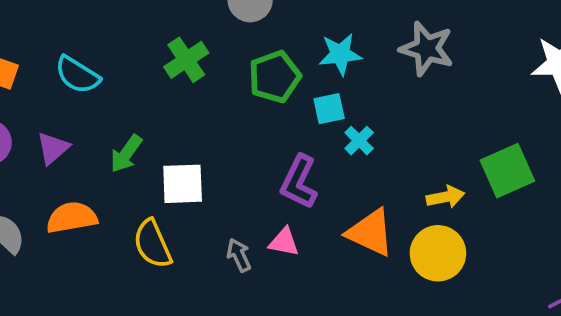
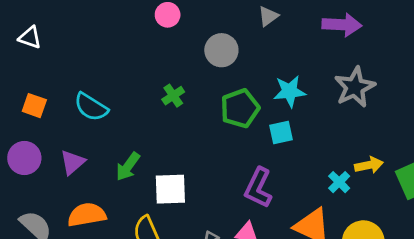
gray star: (427, 49) -> (355, 87), turned 30
green cross: (186, 60) -> (173, 96), size x0.7
cyan cross: (359, 141) -> (339, 182), moved
yellow arrow: (445, 197) -> (369, 165), moved

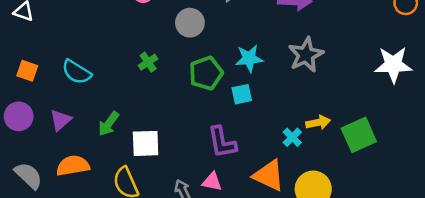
purple L-shape: (258, 188) -> (222, 142), turned -36

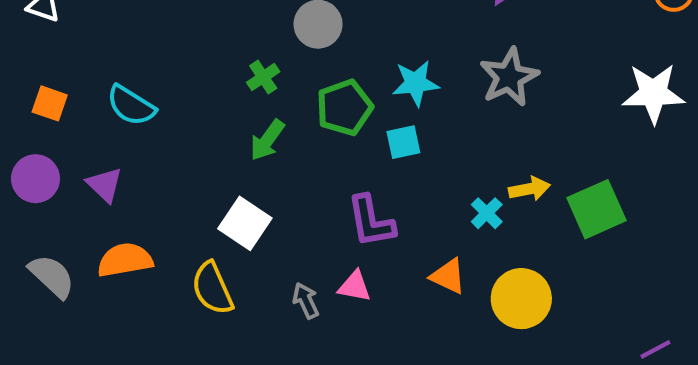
green cross: (148, 62) -> (263, 77), moved
purple triangle: (61, 120) -> (105, 185), turned -35
green arrow: (109, 124) -> (267, 140), moved
white square: (146, 143) -> (245, 223), turned 36
orange triangle: (269, 176) -> (448, 276), size x0.7

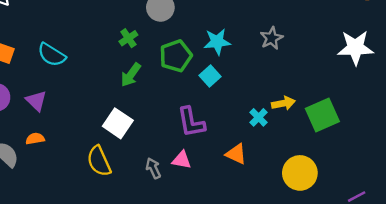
gray star: (509, 77) -> (272, 38), size x0.7
cyan square: (403, 142) -> (210, 76), turned -30
orange semicircle: (125, 260) -> (35, 139), moved, size x0.6
yellow circle: (521, 299) -> (300, 173), moved

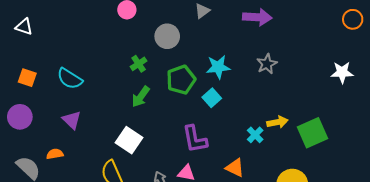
white star: (355, 48) -> (342, 72), size x0.7
purple triangle: (36, 101) -> (72, 120), moved

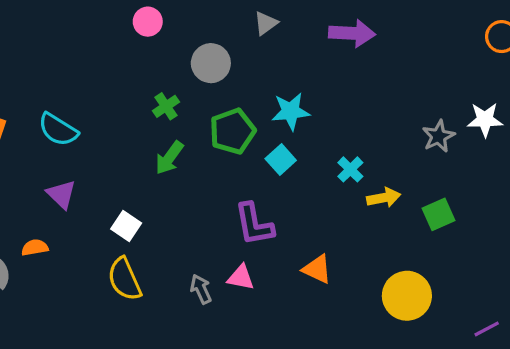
gray star: (267, 64) -> (438, 136), moved
green square: (312, 133) -> (438, 214), size x0.7
cyan cross: (255, 135) -> (350, 169), moved
white square: (129, 140) -> (126, 226), moved, size x0.7

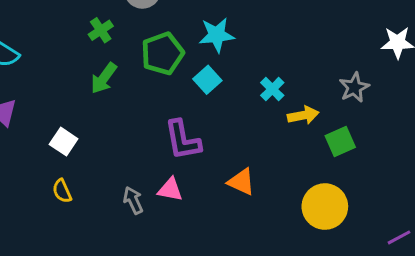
gray star: (438, 136) -> (354, 87), moved
green square: (438, 214) -> (340, 142), moved
yellow semicircle: (124, 279) -> (62, 191), size x0.6

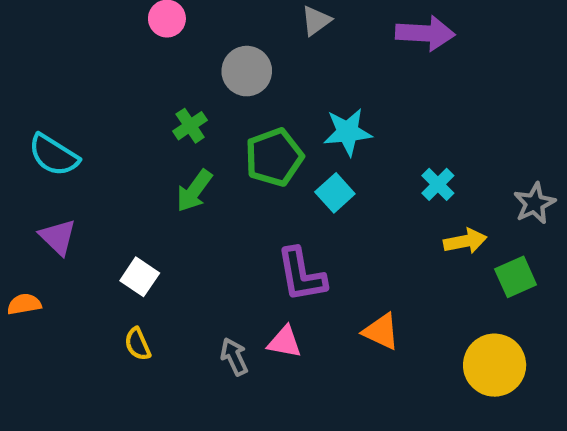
cyan cross: (272, 89) -> (438, 184), moved

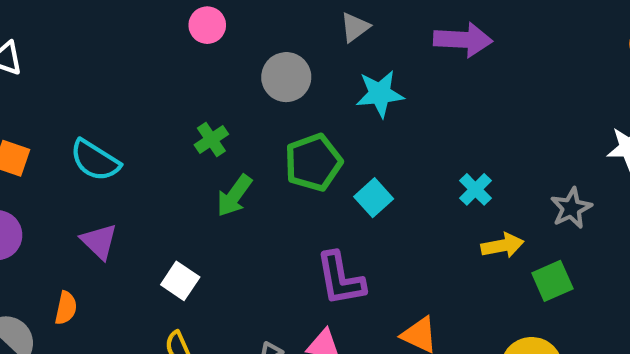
green cross: (190, 126) -> (211, 139), moved
cyan star: (348, 132) -> (380, 94), moved
orange semicircle: (24, 304) -> (66, 308), turned 112

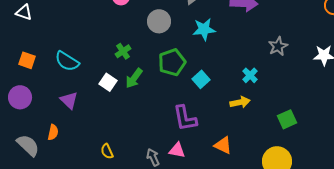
gray star: (571, 208) -> (278, 46), moved
yellow arrow: (503, 246) -> (240, 102), moved
white square: (180, 281) -> (108, 82), moved

